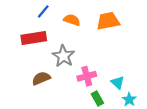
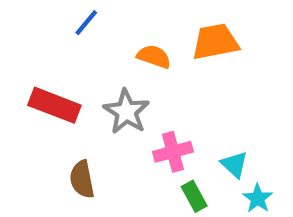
orange semicircle: (72, 20) -> (154, 57), moved
red rectangle: (34, 38) -> (54, 105), moved, turned 30
brown semicircle: (41, 78) -> (82, 179), moved, turned -78

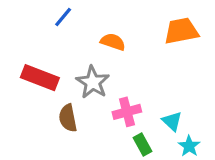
orange trapezoid: (215, 42) -> (181, 31), moved
brown semicircle: (82, 179) -> (68, 118), moved

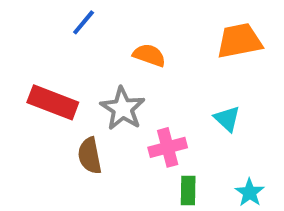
cyan triangle: (172, 121) -> (227, 119), moved
green rectangle: (142, 144) -> (188, 190), turned 30

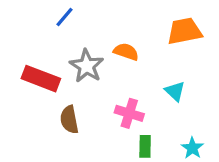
orange semicircle: (149, 55) -> (126, 52), moved
gray star: (123, 108) -> (87, 66), moved
pink cross: (168, 147) -> (129, 113), turned 32

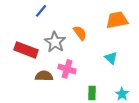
orange semicircle: (126, 52) -> (80, 33), turned 35
pink cross: (129, 113) -> (67, 69), moved
brown semicircle: (69, 120) -> (44, 76), turned 102

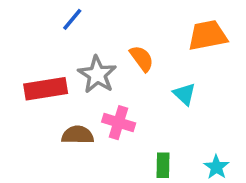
red rectangle: (26, 50) -> (46, 89), turned -30
cyan triangle: (111, 58) -> (184, 94), moved

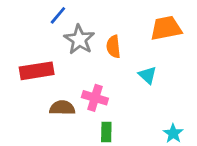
orange semicircle: (142, 59) -> (113, 47), turned -150
gray star: (97, 75) -> (79, 40), moved
green rectangle: (163, 165) -> (106, 132), moved

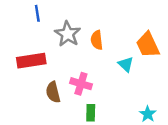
blue line: (58, 15) -> (37, 13), moved, turned -49
orange trapezoid: (166, 28) -> (148, 45), moved, turned -104
brown semicircle: (62, 108) -> (53, 92), turned -105

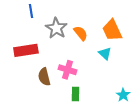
orange semicircle: (97, 40) -> (81, 33), turned 147
orange trapezoid: (148, 45) -> (112, 30), moved

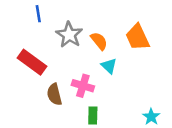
red rectangle: (26, 50) -> (32, 62), turned 45
cyan triangle: (105, 53) -> (109, 66), moved

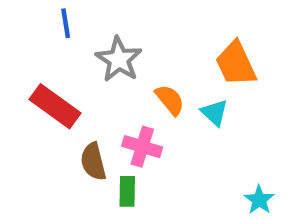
orange semicircle: (99, 41) -> (170, 100), moved
cyan triangle: (109, 66) -> (215, 113), moved
green rectangle: (93, 115) -> (127, 191), moved

